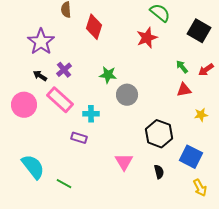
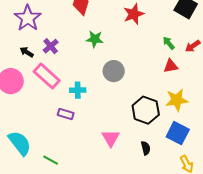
green star: (108, 75) -> (95, 39), moved
yellow star: (201, 115) -> (177, 100), moved, size x1.6

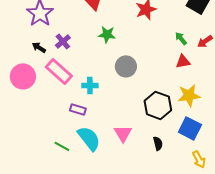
cyan semicircle: (20, 143) -> (89, 138), moved
green line: (51, 160) -> (62, 146), moved

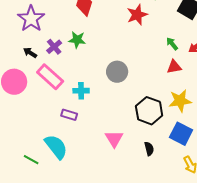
green star: (107, 34) -> (77, 40), moved
cyan semicircle: (89, 138) -> (56, 147), moved
green line: (62, 146) -> (31, 160), moved

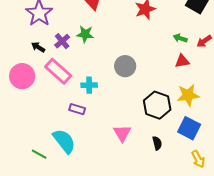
green arrow: (172, 44) -> (180, 38), turned -32

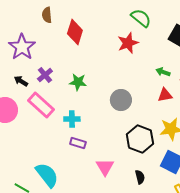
green star: (85, 34) -> (78, 82), moved
gray circle: (125, 66) -> (121, 100), moved
purple rectangle: (77, 109) -> (78, 143), moved

